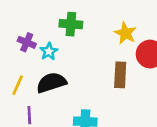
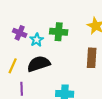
green cross: (71, 24) -> (59, 32), moved

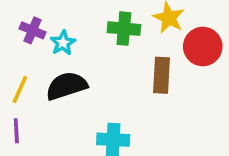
green cross: (59, 32) -> (124, 29), moved
purple line: (22, 89) -> (16, 131), moved

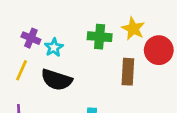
black semicircle: (67, 86) -> (57, 80), turned -144
yellow line: (20, 90) -> (22, 70), moved

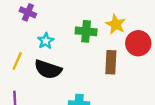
purple cross: (31, 38) -> (28, 12), moved

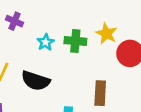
cyan star: (46, 41) -> (46, 42), moved
brown rectangle: (111, 62) -> (100, 93), moved

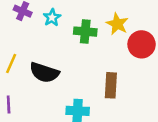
cyan star: (46, 42) -> (52, 18), moved

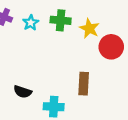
green cross: (85, 32) -> (61, 20), moved
black semicircle: (44, 72) -> (23, 92), moved, size x0.7

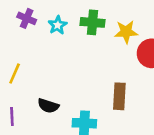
yellow star: (89, 28) -> (126, 32), turned -30

